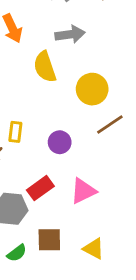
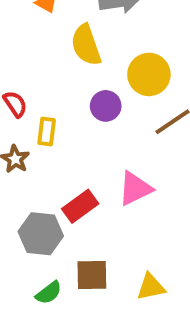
purple circle: (60, 142) -> (106, 106), moved
pink triangle: (83, 191) -> (135, 189), moved
yellow triangle: (94, 249) -> (151, 287), turned -40

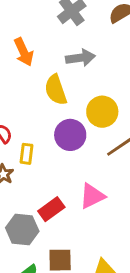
purple circle: (106, 106) -> (70, 135), size x1.4

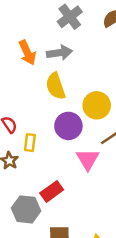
gray arrow: (80, 58) -> (59, 53), moved
pink triangle: (92, 196) -> (88, 159), moved, turned -35

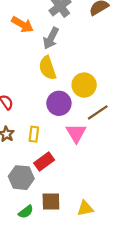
orange arrow: (27, 53) -> (22, 24), moved, turned -35
gray arrow: (59, 53) -> (51, 38), turned 125
yellow rectangle: (30, 143) -> (34, 134), moved

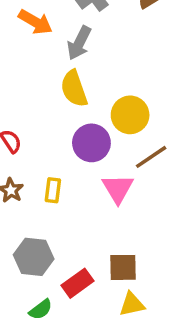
red rectangle: (44, 162) -> (77, 283), moved
brown square: (51, 202) -> (123, 267), moved

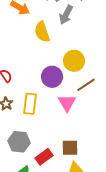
gray arrow: (79, 43) -> (66, 15), moved
yellow semicircle: (74, 89) -> (42, 32), moved
yellow rectangle: (53, 190) -> (30, 104), size x1.5

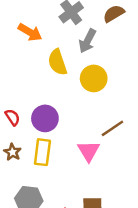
yellow circle: (74, 61) -> (94, 78), moved
purple circle: (52, 77) -> (45, 118), moved

